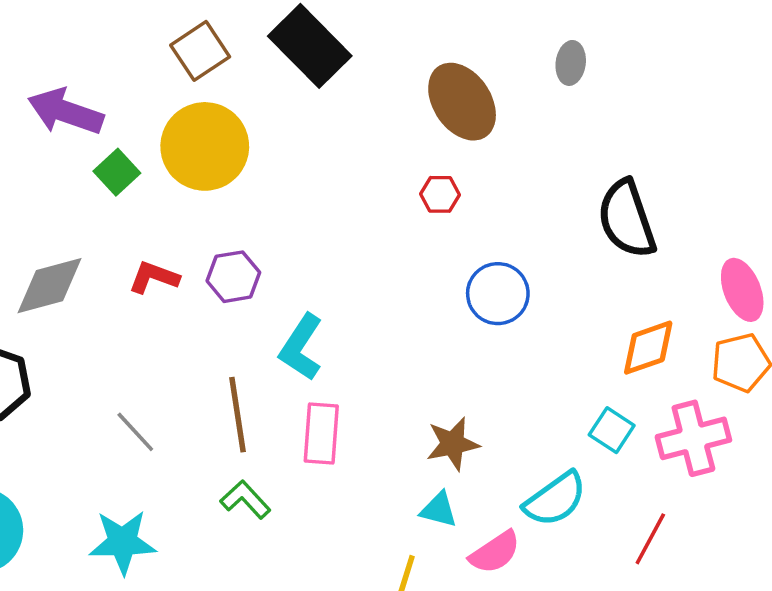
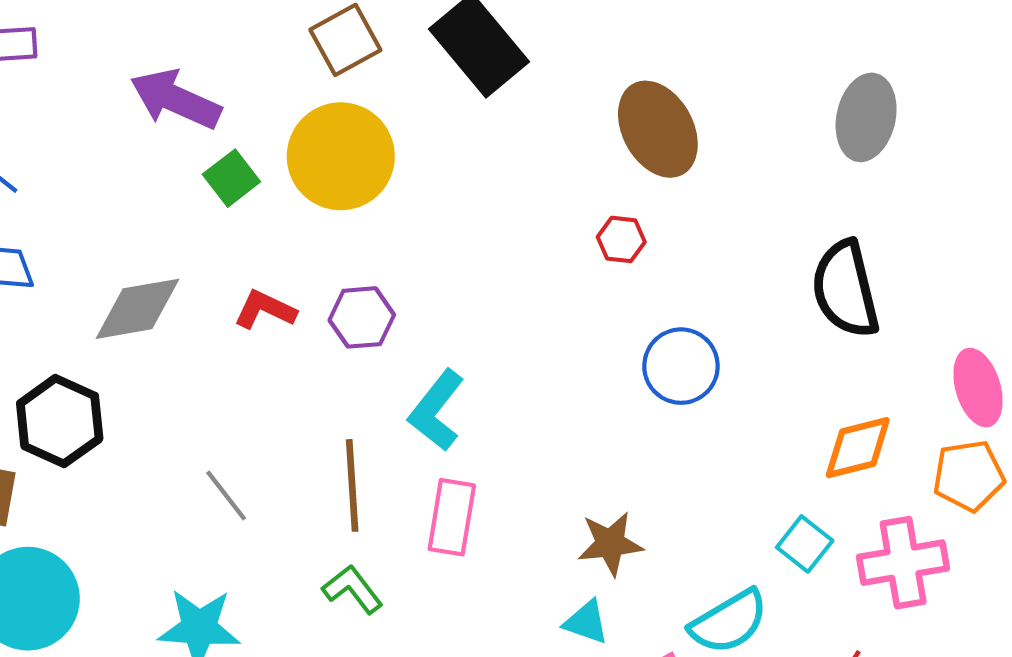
gray ellipse: (571, 63) -> (866, 117), moved, size x1.6

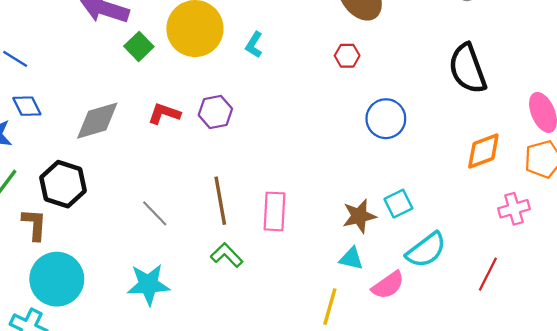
cyan L-shape: (436, 410) -> (254, 45), moved, size x0.6
cyan square: (805, 544) -> (398, 204), moved, turned 32
pink cross: (903, 563) -> (514, 209), size x0.7

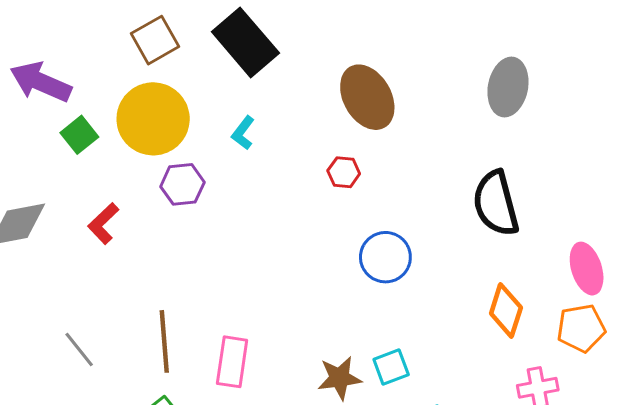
cyan L-shape: (254, 45) -> (243, 133), moved
purple hexagon: (215, 112) -> (182, 184), moved
red L-shape: (164, 114) -> (103, 223), turned -68
orange diamond: (483, 151) -> (506, 310), turned -57

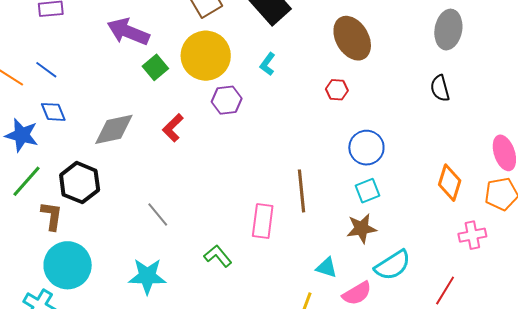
black semicircle: (496, 203) -> (440, 88), moved, size x0.6
brown line: (164, 341) -> (301, 191), moved
cyan square: (391, 367) -> (367, 191), moved
brown star: (339, 378) -> (362, 228), moved

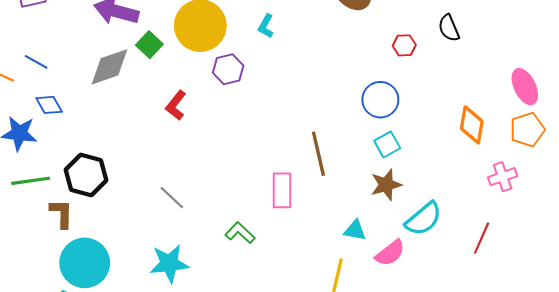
red hexagon: (337, 90) -> (404, 45), moved
gray diamond: (114, 129) -> (110, 67), moved
green line: (27, 181) -> (31, 181), turned 48

